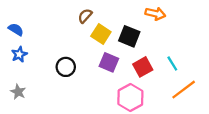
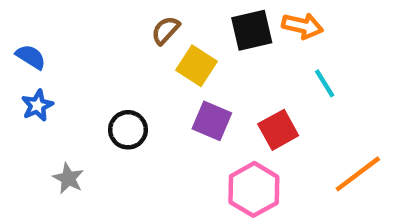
black square: (129, 36) -> (252, 30), moved, turned -35
cyan line: (172, 63) -> (325, 83), moved
gray star: (18, 92) -> (68, 178), moved

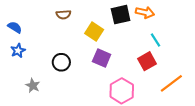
brown semicircle: (166, 30) -> (63, 15), moved, turned -136
red square: (278, 130) -> (147, 61), moved

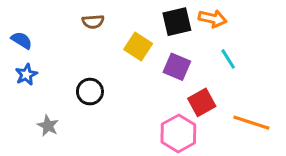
purple square: (102, 58) -> (177, 67), moved
red square: (147, 61) -> (202, 102), moved
orange line: (171, 83) -> (251, 123), turned 55

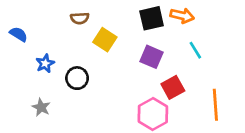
yellow square: (138, 47) -> (105, 40), moved
blue star: (26, 74) -> (45, 63), moved
orange line: (251, 123) -> (215, 105), turned 68

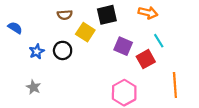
black square: (152, 18) -> (107, 15), moved
black circle: (77, 78) -> (63, 50), moved
red square: (173, 87) -> (146, 59), moved

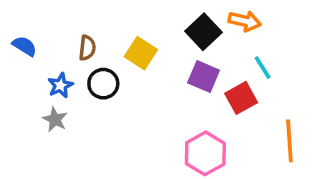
brown semicircle: (65, 15) -> (87, 48), moved, turned -80
black square: (107, 15) -> (204, 32), moved, turned -30
gray star: (33, 87) -> (55, 119), moved

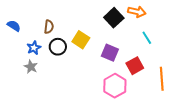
yellow square: (141, 53) -> (81, 40), moved
purple square: (204, 76) -> (110, 53), moved
red square: (241, 98) -> (135, 66), moved

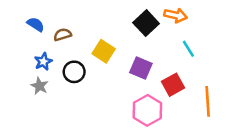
blue semicircle: (14, 26) -> (36, 24), moved
brown semicircle: (49, 27) -> (63, 35), turned -112
black circle: (58, 47) -> (74, 72), moved

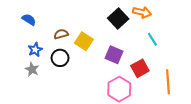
brown semicircle: (63, 35) -> (61, 34), moved

